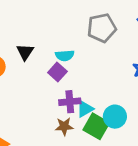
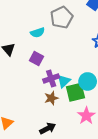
cyan semicircle: (65, 55) -> (38, 33), moved
green square: (96, 126) -> (75, 92), turned -30

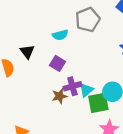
brown star: (51, 98) -> (59, 96), moved

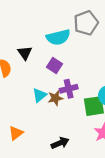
cyan semicircle: (60, 35) -> (58, 37), size x1.5
cyan triangle: (86, 90) -> (40, 95), moved

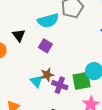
purple cross: (69, 89) -> (60, 85), moved, turned 35
cyan triangle: (40, 95) -> (36, 81), moved, turned -32

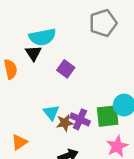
cyan semicircle: (48, 21) -> (42, 37), moved
brown star: (47, 75) -> (65, 123), moved

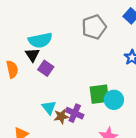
purple square: (66, 69) -> (46, 68), moved
green square: (108, 116) -> (99, 94), moved

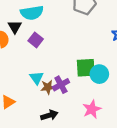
black triangle: (32, 55) -> (15, 27), moved
purple cross: (75, 113) -> (61, 85), turned 35

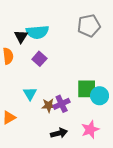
black triangle: (15, 27) -> (21, 36), moved
cyan triangle: (37, 78) -> (30, 94), moved
black arrow: (49, 115) -> (59, 133), moved

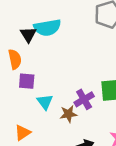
purple square: (39, 59) -> (27, 81), moved, turned -32
purple cross: (62, 104) -> (84, 99), moved

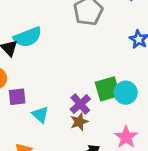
brown star: (68, 114) -> (79, 122), moved

